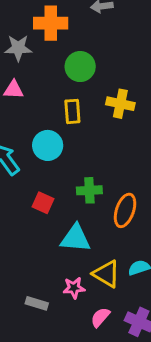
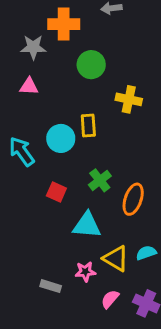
yellow rectangle: (72, 111) -> (88, 125), moved
green cross: (89, 190) -> (100, 180), turned -35

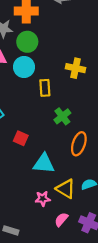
green circle: (91, 65) -> (27, 42), moved
cyan circle: (61, 138) -> (24, 67), moved
green cross: (100, 180) -> (62, 116), moved
gray rectangle: (51, 286) -> (11, 230), moved

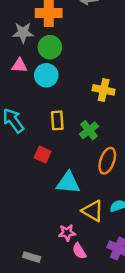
yellow cross: (76, 68) -> (104, 90), moved
yellow rectangle: (45, 88) -> (57, 120), moved
pink star: (43, 199) -> (67, 233), moved
pink semicircle: (61, 219) -> (79, 251), moved, turned -72

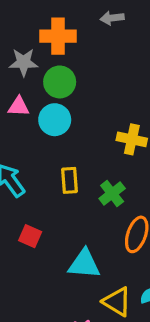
red square: (43, 155) -> (30, 236), moved

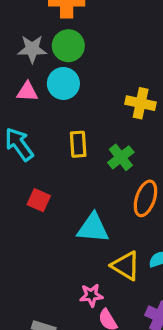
gray star: (24, 62) -> (32, 49), moved
pink triangle: (19, 107) -> (27, 92), moved

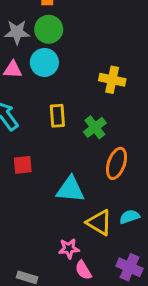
red square: (39, 200) -> (23, 165), turned -30

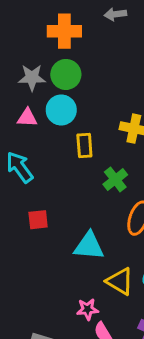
yellow rectangle: (57, 116) -> (84, 146), moved

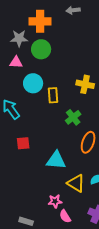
gray star: (32, 78) -> (19, 38), moved
cyan circle: (61, 110) -> (33, 83), moved
pink triangle: (27, 118) -> (16, 62), moved

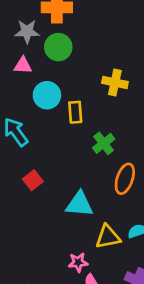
yellow cross: (85, 84) -> (115, 82), moved
red square: (23, 143) -> (33, 180), turned -32
yellow triangle: (76, 183) -> (108, 237), turned -42

